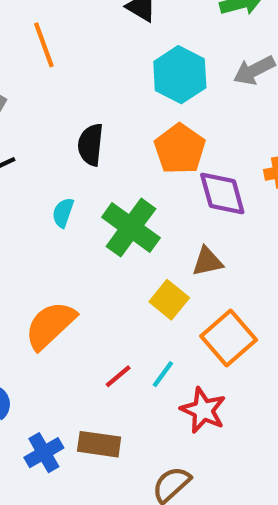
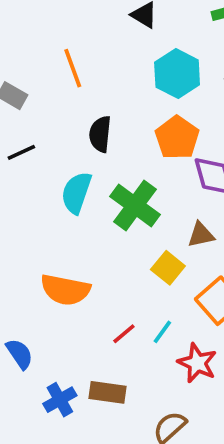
orange line: (44, 45) -> (73, 68), moved
cyan semicircle: (63, 213) -> (76, 193), size x1.6
orange semicircle: (50, 325) -> (65, 290), turned -126

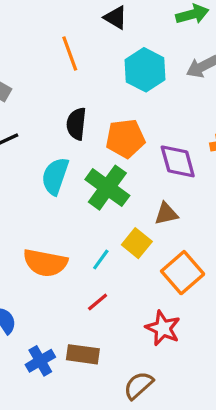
orange line: (73, 68) -> (70, 53), moved
orange pentagon: (177, 138) -> (125, 138), moved, turned 30
cyan line: (162, 332) -> (101, 259), moved

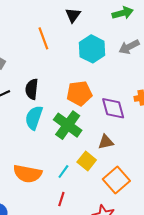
black triangle: (116, 18) -> (73, 15), turned 35
black semicircle: (76, 124) -> (32, 89), moved
red line: (98, 302) -> (61, 199), turned -32

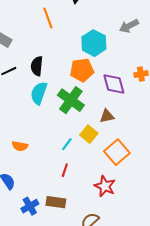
cyan hexagon: (92, 49) -> (94, 43), moved
orange semicircle: (28, 174) -> (20, 146), moved, size x0.6

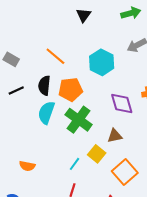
orange line: (48, 18) -> (55, 56), moved, turned -30
orange pentagon: (82, 70) -> (70, 89), moved

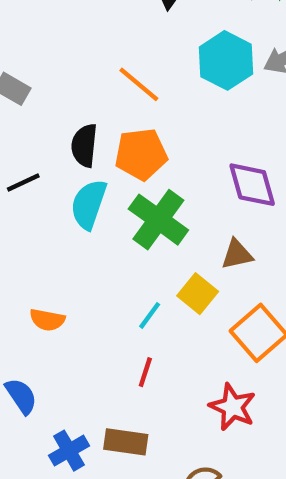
orange line: (55, 56) -> (139, 84), moved
cyan hexagon: (102, 62) -> (226, 60), moved
black line: (16, 91) -> (23, 182), moved

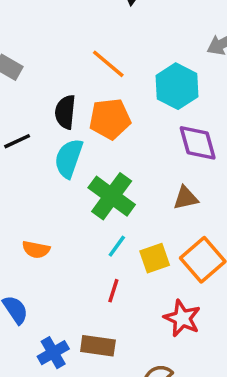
cyan hexagon: (226, 60) -> (177, 86), moved
green cross: (158, 220) -> (112, 196), moved
yellow square: (198, 294) -> (155, 258), moved, turned 32

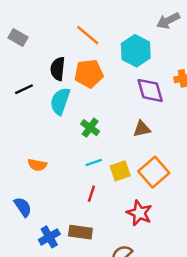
green cross: (112, 196) -> (90, 128), size x0.6
cyan line: (117, 246) -> (94, 162), turned 35

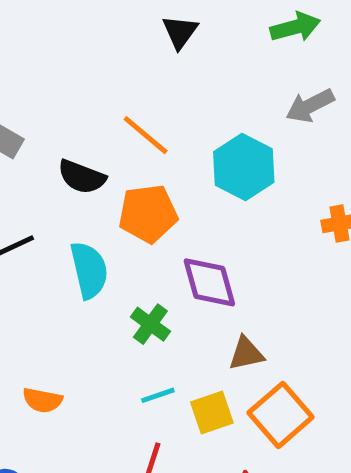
black semicircle: (58, 69) -> (82, 177), moved, turned -75
purple diamond: (150, 90) -> (209, 282), moved
cyan semicircle: (60, 101) -> (89, 270), turned 148
brown triangle: (142, 129) -> (246, 354), moved

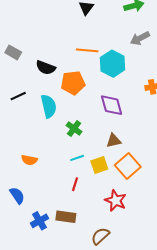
orange line: (146, 135) -> (87, 50), moved, turned -35
purple diamond: (209, 282) -> (112, 105), moved

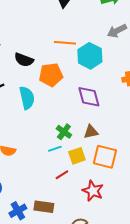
green cross: (74, 129) -> (64, 132), moved
orange square: (128, 166) -> (105, 157), turned -35
red line: (75, 184) -> (62, 175), moved, turned 40

